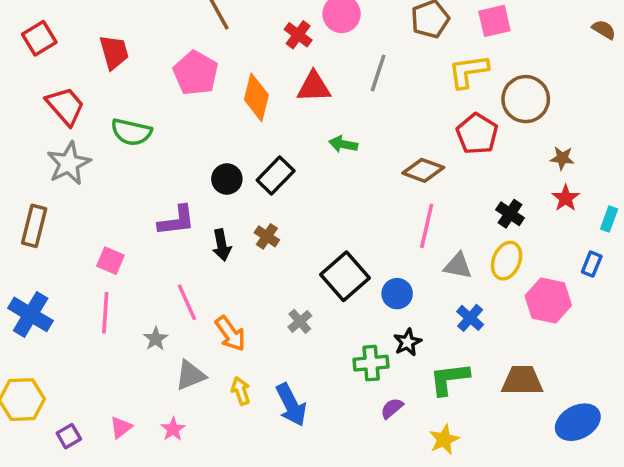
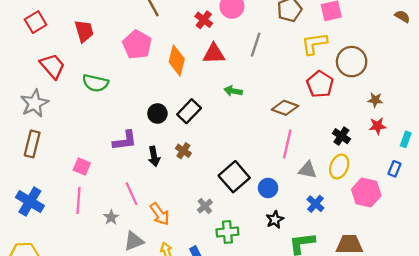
gray star: (69, 163) -> (34, 103), moved
red star: (566, 198) -> (378, 126), turned 30
green cross: (371, 363) -> (227, 232), moved

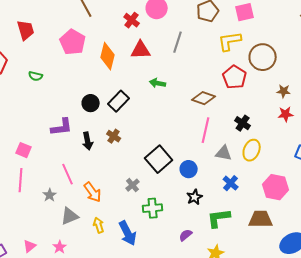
green semicircle: (95, 83) -> (36, 76), size x0.6
black cross: (341, 136) -> (243, 123), moved
pink hexagon: (366, 193) -> (276, 187), moved

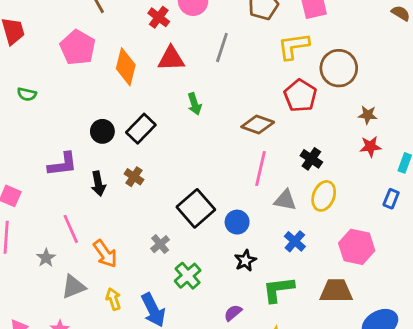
green arrow: (158, 83) -> (194, 104), turned -119
green cross: (153, 208) -> (188, 276), turned -36

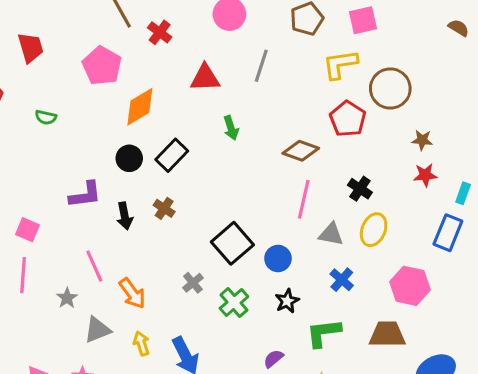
red cross: (159, 17) -> (160, 32), moved
orange diamond: (126, 67) -> (140, 107), moved, turned 45
blue rectangle: (391, 199) -> (448, 233), size x1.6
green cross: (188, 276) -> (234, 302), moved

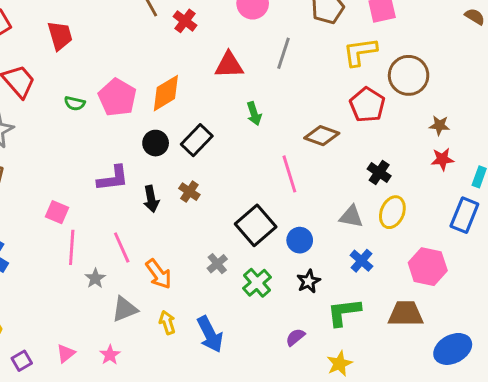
pink pentagon: (102, 66) -> (117, 97), moved
pink line: (304, 199) -> (289, 174), moved, turned -30
pink line: (23, 275) -> (72, 247), moved

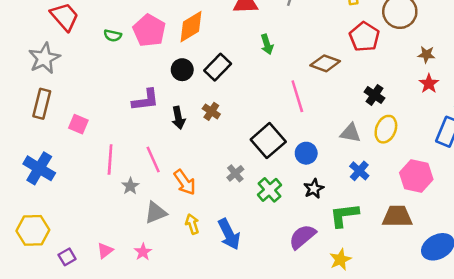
red star: (442, 159) -> (429, 84), turned -30
pink square: (57, 212) -> (78, 124), moved
purple semicircle: (295, 337) -> (302, 237), size x1.6

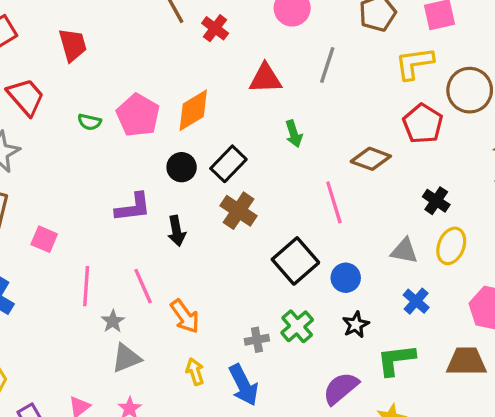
brown cross: (211, 111) -> (239, 211), moved, size x1.5
gray cross: (235, 173) -> (257, 340), moved, turned 30
gray triangle: (156, 213) -> (126, 358), moved

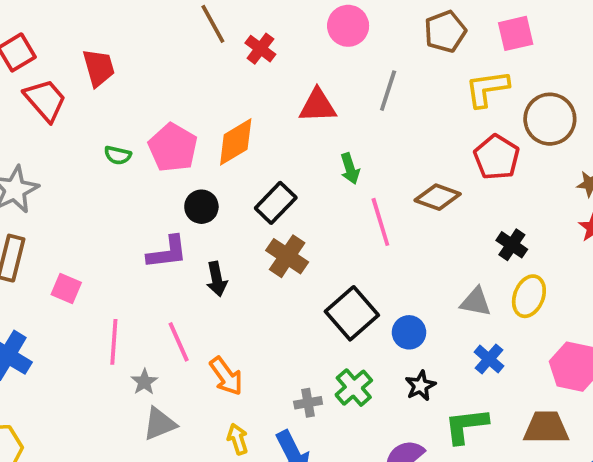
red trapezoid: (26, 97) -> (45, 100), moved
black circle: (182, 167) -> (201, 207), moved
pink line: (334, 202) -> (380, 222), moved

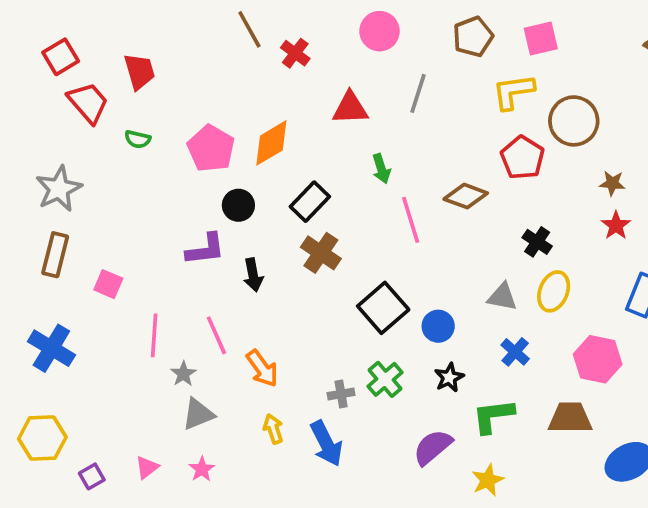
green semicircle: (118, 155) -> (138, 139), moved

